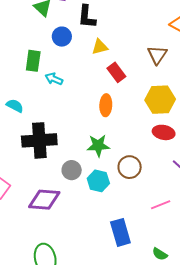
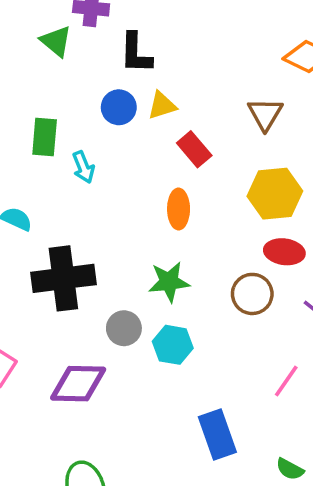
blue circle: (62, 37) -> (119, 107), moved
cyan arrow: (54, 79) -> (83, 167), turned -132
brown circle: (130, 167) -> (252, 294), moved
pink line: (161, 205) -> (286, 381), turned -30

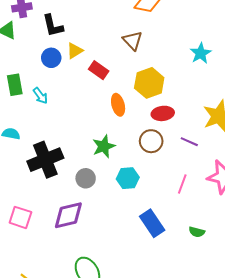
orange ellipse: (179, 209) -> (118, 105), moved
cyan hexagon: (173, 345) -> (128, 178), moved

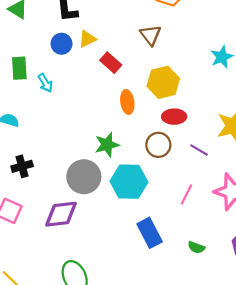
black cross: (45, 160) -> (22, 166), moved, size x0.6
gray circle: (86, 178) -> (84, 177), size x1.6
cyan hexagon: (128, 178) -> (129, 182), size x1.5

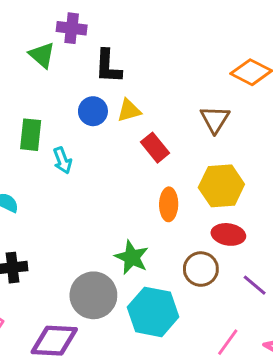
green star: (107, 145) -> (132, 257), turned 30

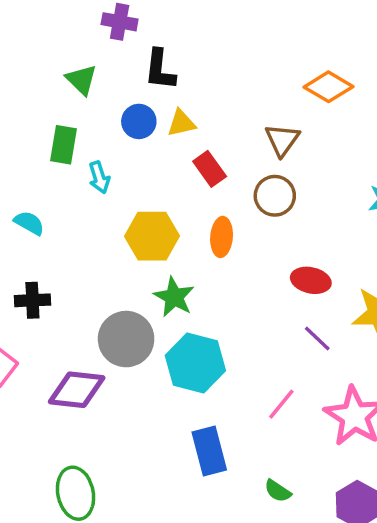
green triangle: (42, 55) -> (81, 80), moved
yellow hexagon: (221, 186) -> (152, 236), moved
red ellipse: (228, 234) -> (311, 280), moved
brown circle: (201, 269) -> (275, 196), moved

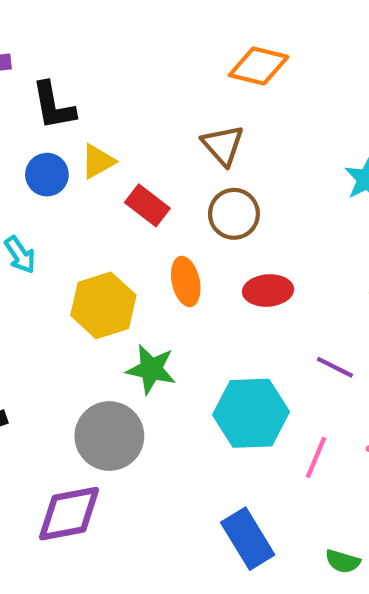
red ellipse: (311, 280) -> (268, 291), moved
cyan hexagon: (195, 363) -> (251, 413), moved

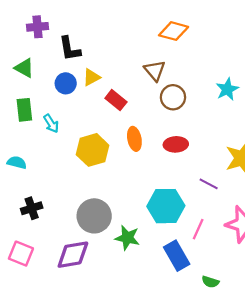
brown circle: (234, 214) -> (173, 97), moved
green star: (151, 369) -> (127, 238), moved
blue rectangle: (248, 539) -> (177, 256), moved

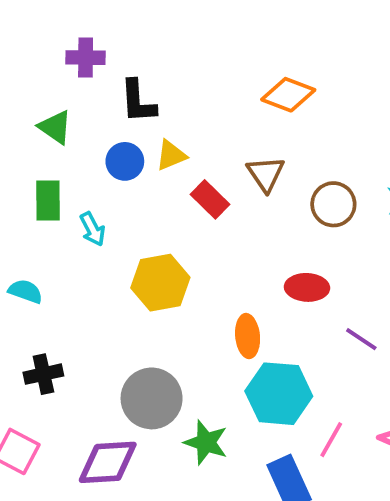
orange diamond: (174, 31) -> (288, 95), moved
brown triangle: (155, 71) -> (266, 174), moved
brown circle: (173, 97) -> (333, 204), moved
orange ellipse: (134, 139) -> (248, 336), moved
purple line: (209, 184) -> (361, 339), moved

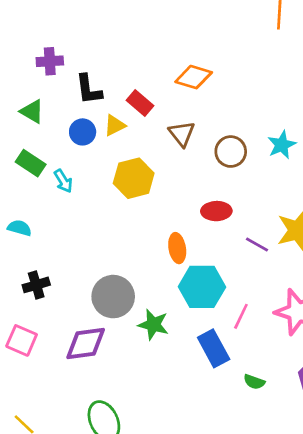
red rectangle: (210, 199) -> (140, 103), moved
green rectangle: (48, 200) -> (31, 163), turned -52
yellow hexagon: (160, 283) -> (134, 178), moved

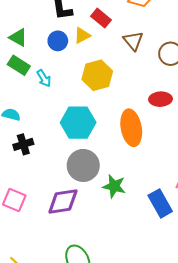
green triangle: (32, 112) -> (18, 37), moved
orange ellipse: (177, 248) -> (131, 128), size x1.6
black cross: (36, 285) -> (23, 144), moved
cyan hexagon: (202, 287) -> (78, 123), moved

